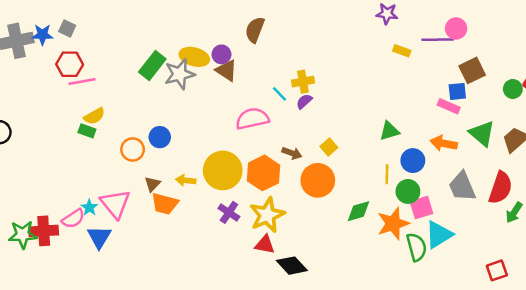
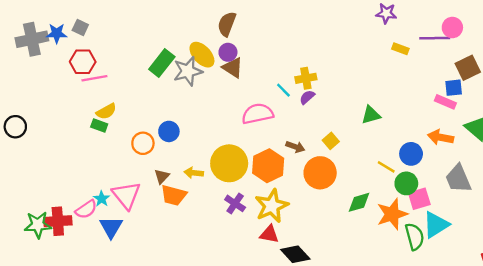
brown semicircle: (255, 30) -> (227, 24), moved
yellow ellipse: (194, 57) -> (202, 55), turned 32
green triangle: (389, 131) -> (371, 115), moved
yellow line: (387, 174) -> (386, 167), turned -60

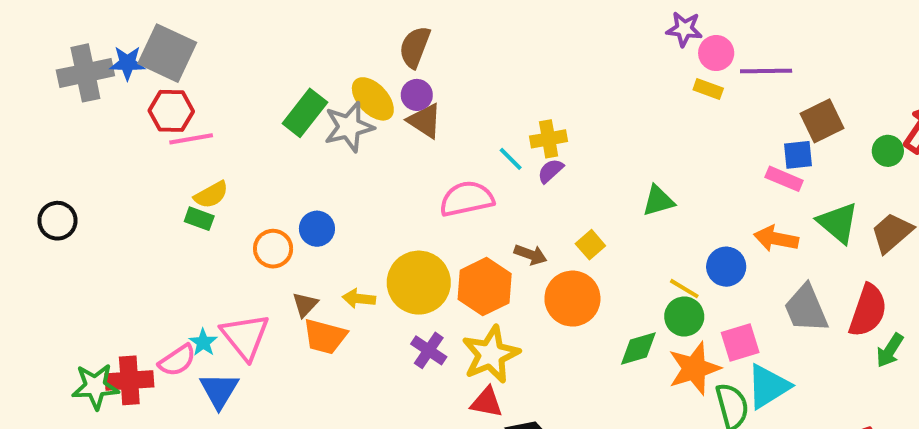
gray square: (80, 27) -> (167, 53), size x2.0
pink circle: (452, 27) -> (716, 53), moved
green circle: (406, 183) -> (684, 317), moved

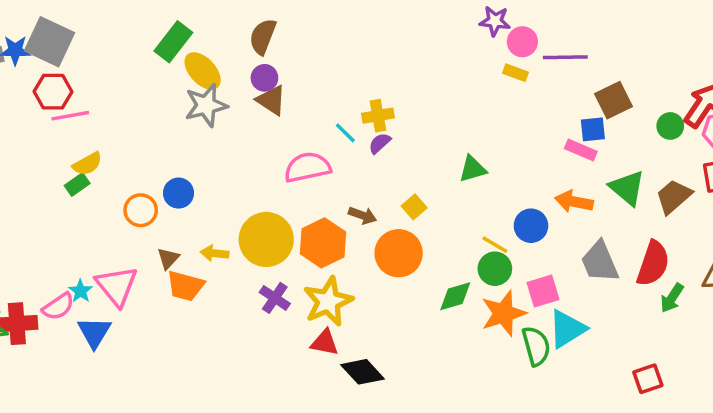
yellow ellipse: (373, 99) -> (203, 71), moved
green rectangle: (305, 113) -> (173, 42), moved
green rectangle: (199, 219) -> (77, 184), turned -55

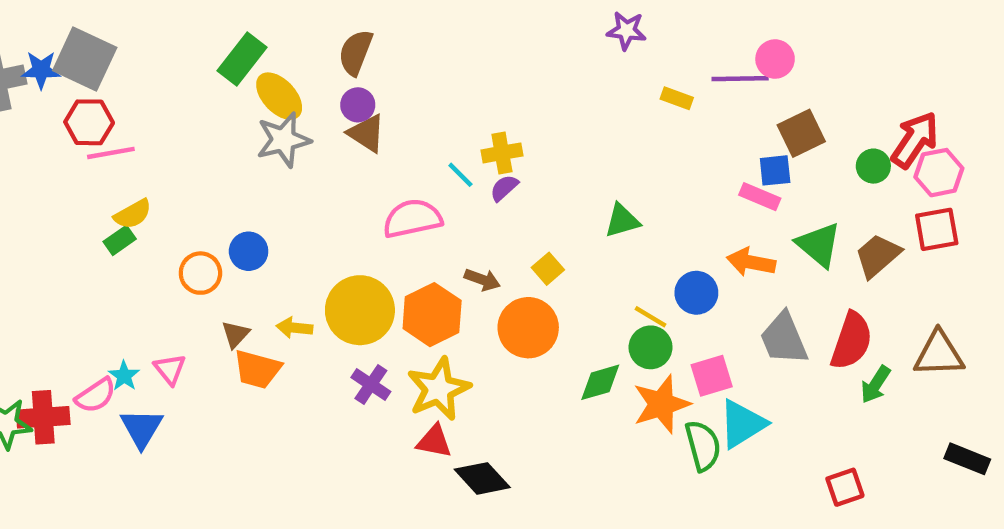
purple star: (495, 21) -> (626, 31), moved
pink circle: (522, 42) -> (775, 59), moved
pink triangle: (117, 286) -> (170, 369), size x0.6

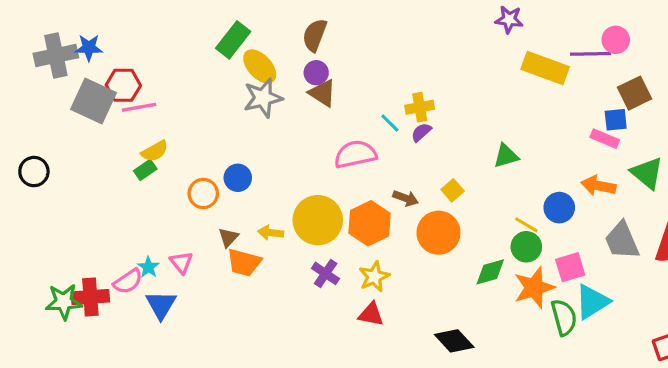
gray square: (85, 59) -> (94, 101), moved
yellow rectangle: (677, 98) -> (545, 68), size x2.0
yellow star: (439, 389) -> (374, 277), size x0.7
black diamond: (482, 478) -> (454, 341), moved

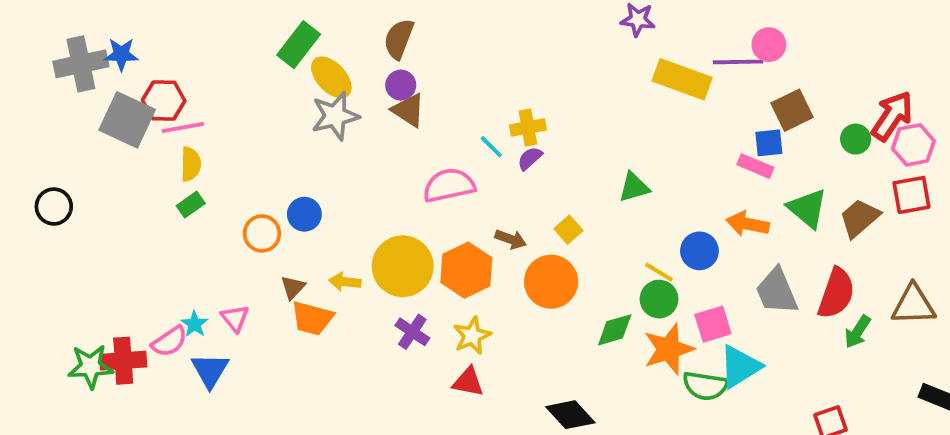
yellow semicircle: (155, 151) -> (191, 164), moved, turned -60
green semicircle: (564, 317) -> (705, 386), turned 114

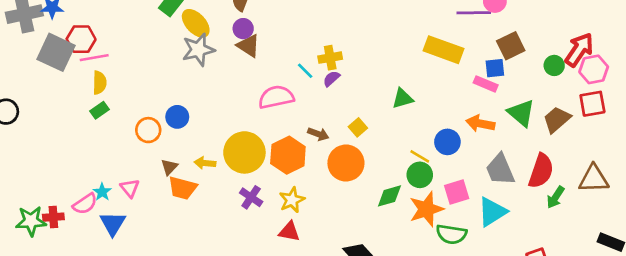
yellow rectangle: (682, 79) -> (443, 50), moved
red cross: (123, 361) -> (53, 217), size x0.7
cyan triangle: (740, 366) -> (492, 212), moved

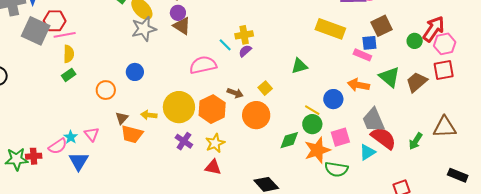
blue circle: (177, 117) -> (135, 72), moved
red semicircle: (541, 171) -> (383, 138), moved, turned -72
cyan triangle: (492, 212) -> (367, 152), size x0.7

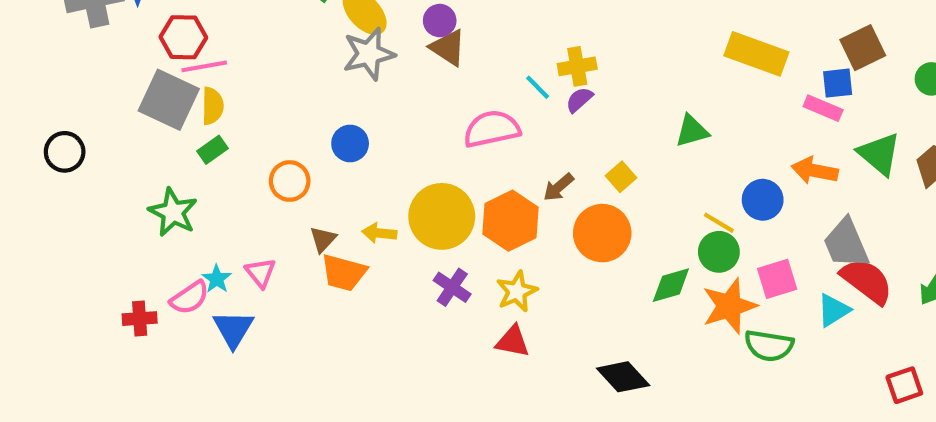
gray square: (36, 31) -> (169, 100), moved
brown arrow: (235, 93) -> (558, 187), turned 119
green star: (17, 159) -> (173, 212), moved, turned 30

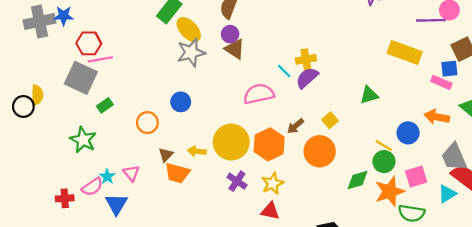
purple semicircle: (579, 100) -> (307, 78), size x1.5
yellow semicircle: (213, 106) -> (37, 95), moved

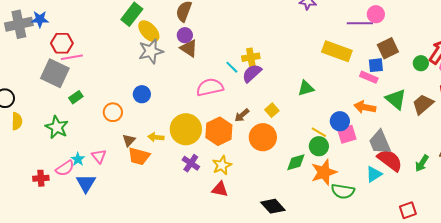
yellow semicircle: (37, 95) -> (17, 121), moved
pink square: (416, 177) -> (347, 134), moved

